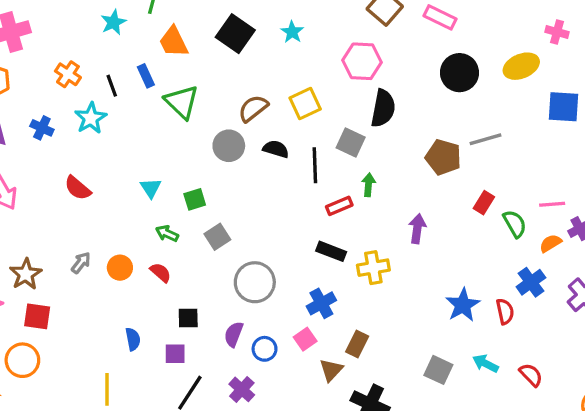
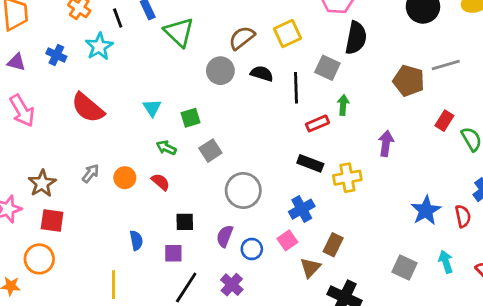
red semicircle: (78, 188) -> (88, 108), size x1.4
cyan arrow: (485, 363) -> (446, 262), turned 45

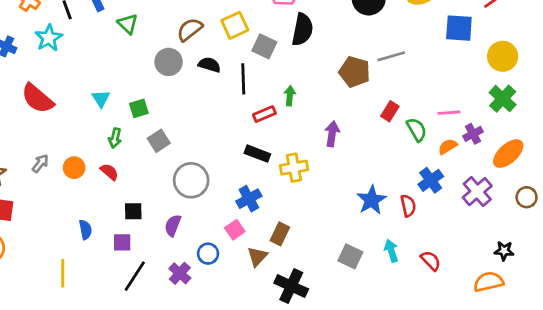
green triangle: (179, 32) -> (128, 24), size x0.7
gray square: (327, 68) -> (264, 46), moved
green arrow: (166, 148) -> (115, 138), turned -102
blue circle: (252, 249) -> (208, 254), moved

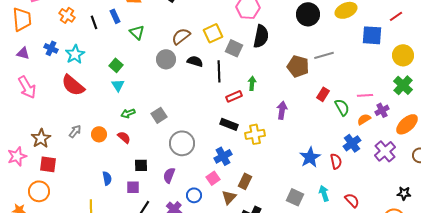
cyan star: (49, 38) -> (75, 54), moved
green square: (139, 108) -> (116, 65), moved, turned -32
green arrow: (115, 138) -> (128, 113), turned 56

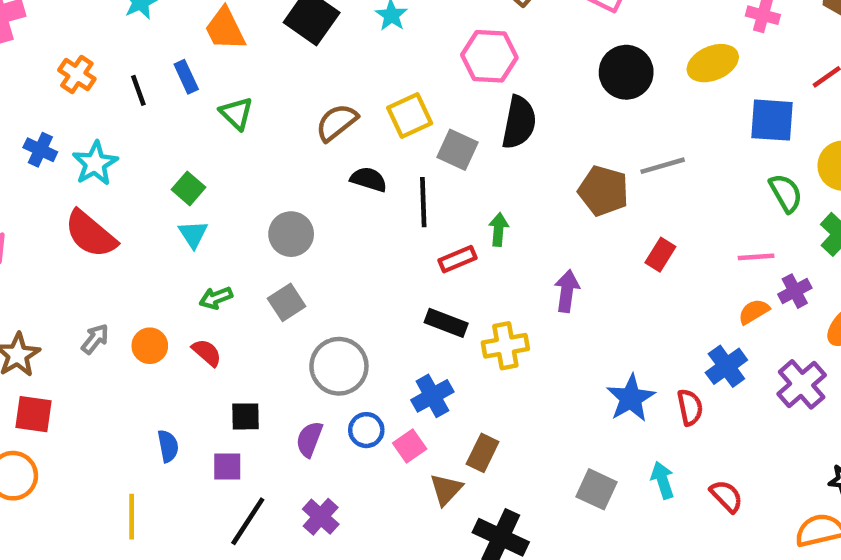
gray circle: (166, 59) -> (291, 234), moved
green semicircle: (342, 107) -> (786, 193), moved
blue circle: (194, 195) -> (366, 430), moved

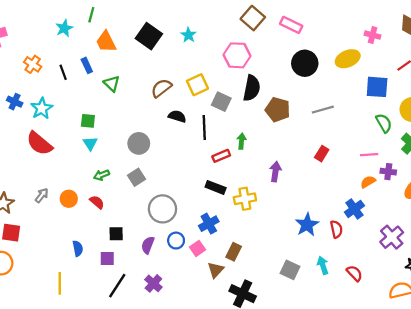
green square: (189, 188) -> (88, 121), turned -35
brown pentagon: (603, 191) -> (278, 110), moved
purple cross: (795, 291) -> (388, 172), turned 35
purple cross: (802, 384) -> (392, 237), moved

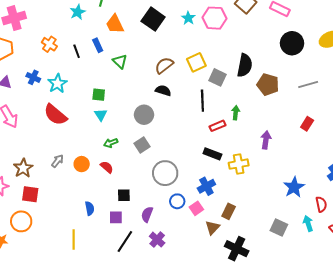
pink hexagon: (237, 55) -> (214, 18), moved
black semicircle: (177, 116) -> (163, 91), moved
red semicircle: (336, 229) -> (321, 204), moved
purple semicircle: (148, 245) -> (147, 214), moved

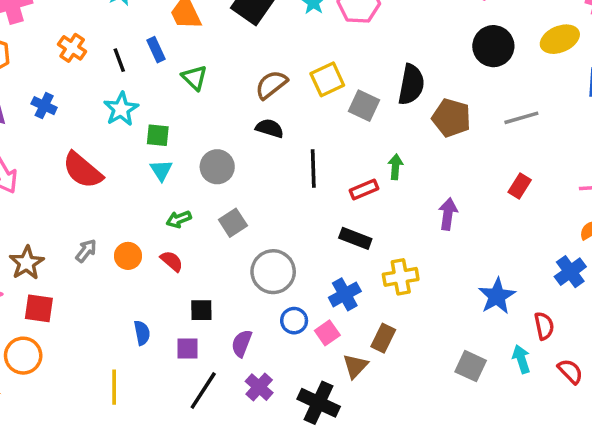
cyan star: (57, 83) -> (121, 109), moved
black line: (202, 101) -> (313, 169), moved
gray circle: (144, 115) -> (217, 167), moved
yellow cross: (239, 164) -> (401, 277), moved
black cross: (237, 249) -> (319, 403), moved

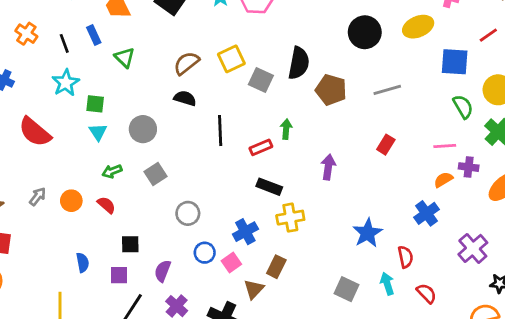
black rectangle: (355, 238) -> (269, 187), moved
gray circle: (273, 272) -> (188, 213), size x0.7

